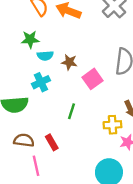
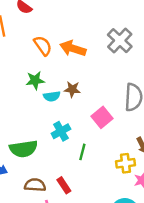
brown star: (69, 62) -> (72, 89), moved
cyan cross: (41, 82) -> (61, 131), moved

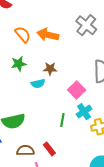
cyan semicircle: (52, 96) -> (38, 84), moved
cyan cross: (61, 131) -> (84, 112), moved

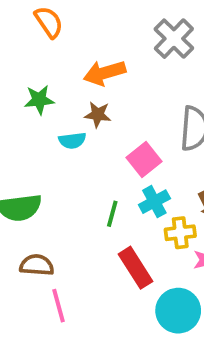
orange semicircle: (23, 34) -> (49, 22), moved
orange arrow: (48, 35) -> (105, 73), moved, turned -35
red rectangle: (49, 149) -> (136, 268), moved, size x1.5

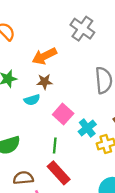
pink square: (144, 160) -> (63, 114), moved
green line: (112, 214) -> (55, 145), moved
red rectangle: (136, 268) -> (59, 173), moved

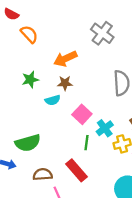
green line: (55, 145) -> (86, 143), moved

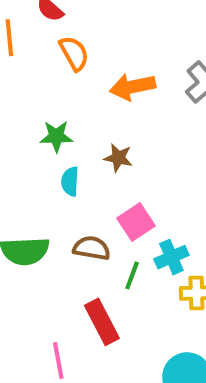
orange arrow: (65, 59) -> (132, 87), moved
cyan semicircle: (53, 100) -> (70, 181), moved, turned 96
brown semicircle: (43, 174) -> (92, 248), moved

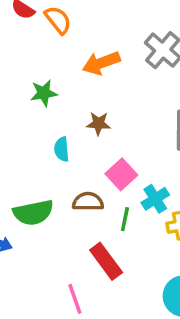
orange semicircle: (74, 53) -> (58, 20), moved
green star: (56, 136) -> (44, 93), moved

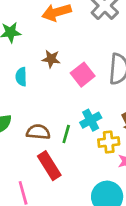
pink square: (121, 174) -> (83, 75), moved
brown semicircle: (88, 202) -> (38, 132), moved

